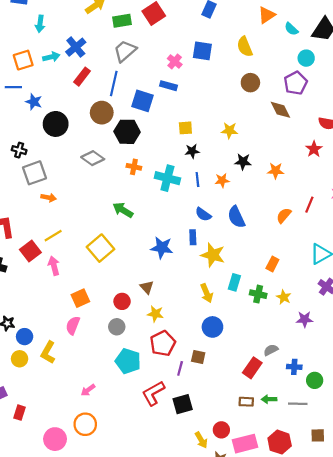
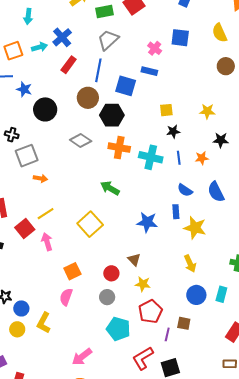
orange cross: (134, 167) -> (119, 148), size x1.5
cyan rectangle: (234, 282) -> (221, 294), moved
pink arrow: (88, 390) -> (82, 357), size x1.5

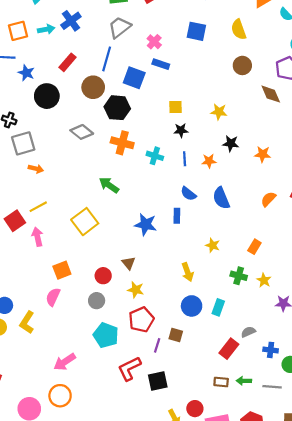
pink cross: (155, 48) -> (154, 42), moved
red rectangle: (69, 65) -> (68, 62), moved
cyan cross: (151, 157) -> (155, 156), size x0.7
yellow star: (195, 228) -> (213, 245), moved, size x0.6

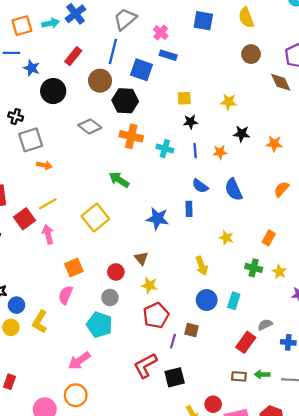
cyan pentagon: (106, 335) -> (99, 325), moved

